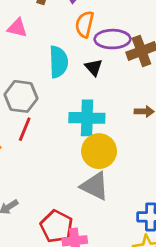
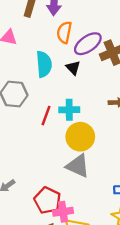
purple ellipse: (112, 39) -> (88, 44), turned -32
cyan cross: (87, 118) -> (69, 110), size x0.7
red line: (25, 129) -> (46, 116), moved

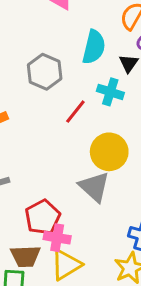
cyan cross: (69, 110) -> (110, 92), moved

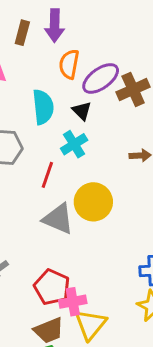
cyan cross: (110, 92) -> (74, 144), turned -30
gray triangle: (94, 187) -> (58, 219), moved

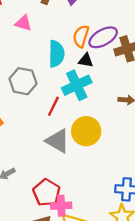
orange semicircle: (69, 64) -> (81, 36), moved
black triangle: (82, 111) -> (86, 60), turned -42
cyan cross: (74, 144) -> (77, 85), size x1.4

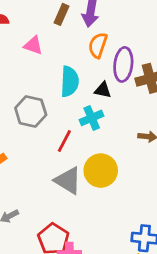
orange semicircle: (81, 36) -> (98, 45), moved
purple ellipse: (103, 37) -> (123, 64), turned -56
cyan cross: (77, 85) -> (92, 118), size x0.7

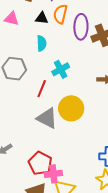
cyan semicircle: (70, 82) -> (42, 43), size x0.7
black triangle: (103, 90) -> (42, 18), moved

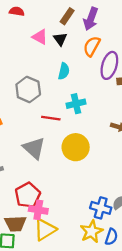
black triangle: (42, 18) -> (60, 39), moved, turned 32
red line: (42, 89) -> (51, 118), turned 60
gray triangle: (47, 118) -> (34, 148), moved

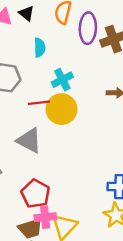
yellow circle: (76, 147) -> (62, 109), moved
pink cross: (38, 210) -> (45, 217), moved

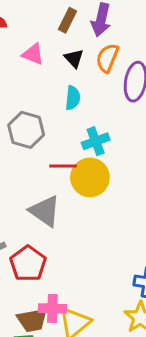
black triangle: (26, 13) -> (74, 58), moved
red pentagon: (36, 194) -> (28, 264), moved

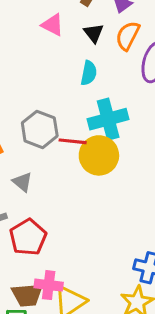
gray hexagon: (26, 130) -> (40, 129), moved
cyan cross: (96, 141) -> (108, 119), size x1.4
gray triangle: (45, 211) -> (22, 182), moved, size x0.6

